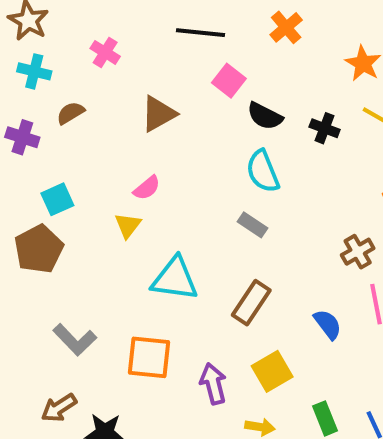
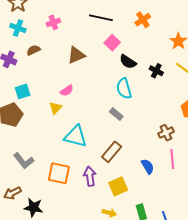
pink cross: (105, 52) -> (53, 22), turned 32
purple arrow: (213, 384) -> (90, 176), moved

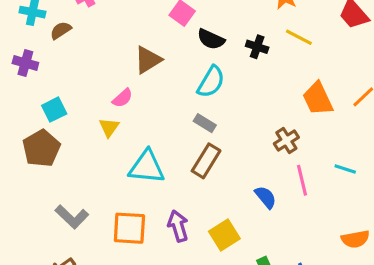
brown semicircle: (33, 50) -> (61, 30), moved
brown triangle: (76, 55) -> (148, 60), moved
cyan semicircle: (124, 89) -> (211, 82), turned -125
brown rectangle: (112, 152) -> (206, 161), moved

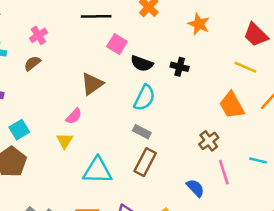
brown semicircle: (61, 30) -> (32, 63), moved
yellow line: (299, 37) -> (245, 67), moved

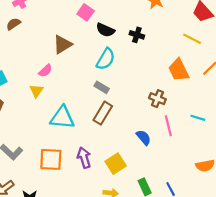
brown cross: (209, 141) -> (157, 99), turned -35

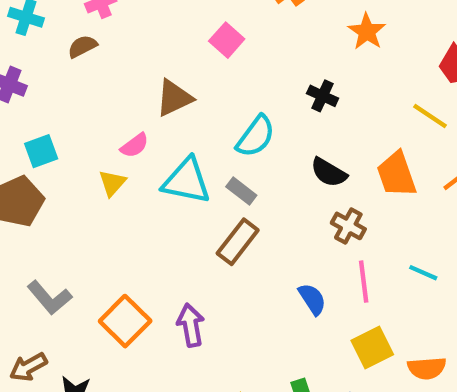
black semicircle: (105, 30) -> (329, 172), moved
cyan triangle: (62, 118) -> (186, 181), moved
orange square: (51, 159) -> (125, 321), turned 35
yellow square: (116, 164) -> (372, 347), moved

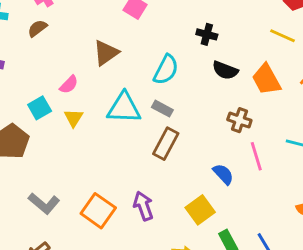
pink semicircle: (135, 145) -> (69, 85), moved
cyan square: (41, 151) -> (40, 108), moved
black semicircle: (329, 172) -> (225, 70), moved
yellow square: (372, 347) -> (200, 210), moved

